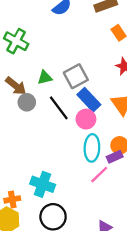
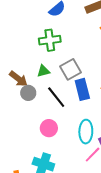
green cross: (16, 41) -> (50, 40), moved, turned -35
blue rectangle: (89, 100) -> (82, 89), turned 30
pink circle: (86, 119) -> (49, 128), moved

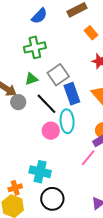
pink circle: (49, 128) -> (51, 131), moved
cyan ellipse: (86, 132) -> (67, 121), moved

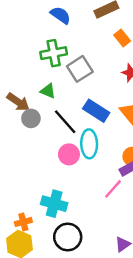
blue semicircle: (39, 16) -> (60, 15), turned -102
gray square: (58, 75) -> (80, 69), moved
green triangle: (31, 79) -> (48, 91), turned 40
blue rectangle: (72, 94) -> (96, 111), turned -40

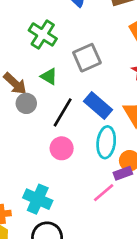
green cross: (54, 53) -> (43, 34), moved, turned 35
black line: (65, 122) -> (63, 112), turned 64
cyan ellipse: (89, 144) -> (106, 142), moved

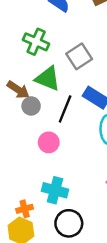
green triangle: (49, 76) -> (48, 79), size x1.6
pink circle: (62, 148) -> (49, 142), moved

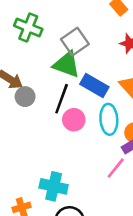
green triangle: (48, 79) -> (66, 64), moved
pink circle: (49, 142) -> (74, 120), moved

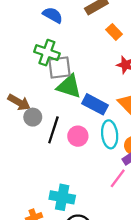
green cross: (28, 27) -> (47, 53), moved
gray square: (75, 42) -> (59, 67), moved, turned 30
black line: (62, 99) -> (53, 130), moved

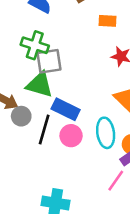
orange rectangle: (114, 32) -> (108, 21), turned -42
green triangle: (69, 86) -> (40, 85), moved
blue rectangle: (95, 104) -> (66, 109), moved

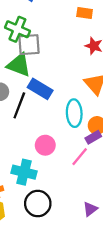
pink circle: (71, 136) -> (45, 145), moved

